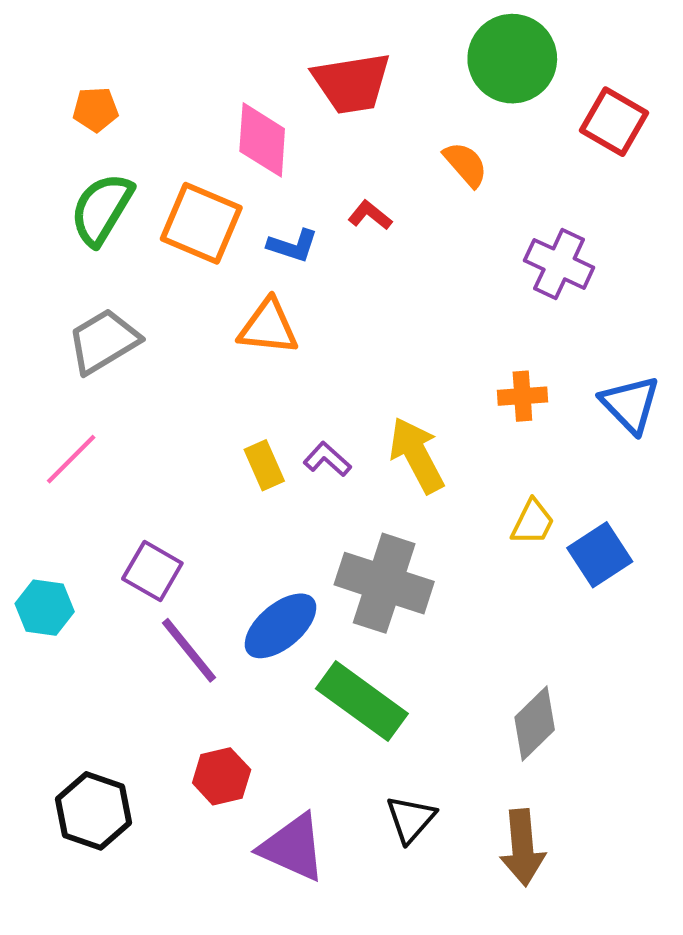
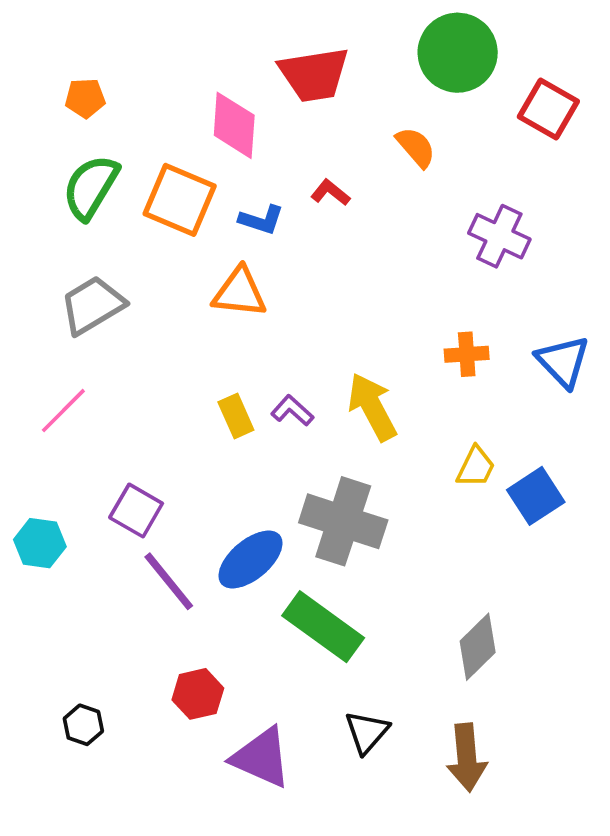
black hexagon: (93, 811) -> (83, 725), size x0.6

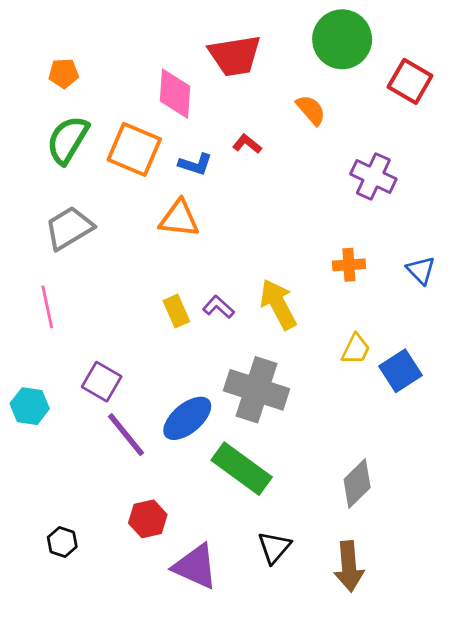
blue triangle: (563, 362) -> (421, 270), size x0.7
pink line: (63, 411) -> (47, 307), turned -57

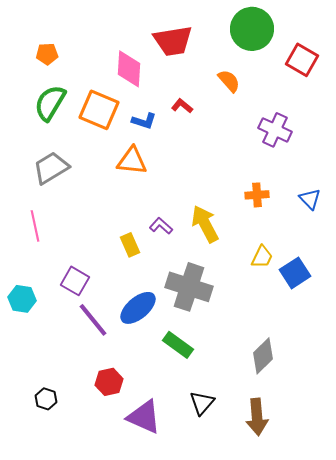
yellow rectangle: (176, 311) -> (130, 245), moved
green rectangle: (242, 469) -> (178, 345), size x0.7

